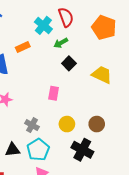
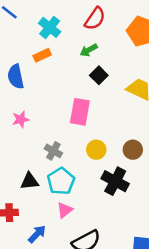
red semicircle: (66, 17) -> (95, 19), turned 54
cyan cross: (43, 25) -> (50, 27), moved
pink rectangle: (54, 93) -> (80, 112), size x1.5

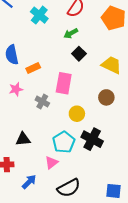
orange rectangle: (42, 55) -> (33, 68), moved
brown circle: (133, 150) -> (106, 97), moved
gray cross: (53, 151) -> (42, 101), moved
cyan pentagon: (61, 181) -> (64, 142), moved

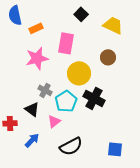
pink star: (16, 89) -> (37, 58), moved, size x1.6
gray cross: (42, 101) -> (45, 90), moved
yellow circle: (77, 114) -> (79, 73), size x1.5
black triangle: (23, 139) -> (32, 109), moved, turned 42

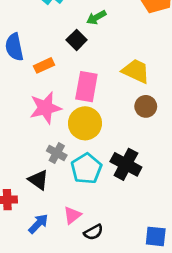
black square: (81, 14) -> (77, 40), moved
yellow trapezoid: (113, 25) -> (136, 71), moved
yellow circle: (79, 73) -> (85, 123), moved
pink triangle: (54, 121) -> (72, 215), moved
black semicircle: (71, 146) -> (93, 232), size x0.6

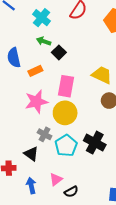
green arrow: (96, 17) -> (44, 41), moved, turned 48
blue arrow: (38, 224) -> (31, 186), turned -56

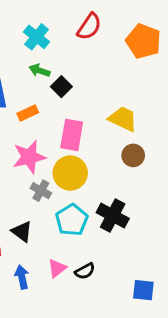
gray cross: (45, 134) -> (41, 191), moved
black semicircle: (71, 192) -> (85, 271), moved

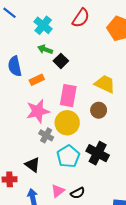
brown circle: (133, 155) -> (99, 110), moved

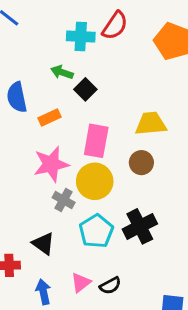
cyan cross: (43, 25) -> (81, 36), moved, turned -36
yellow trapezoid: (105, 84) -> (151, 124), turned -30
black cross: (98, 153) -> (140, 226), turned 35

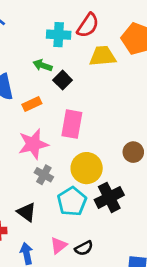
yellow trapezoid: (151, 124) -> (103, 56), moved
brown circle: (141, 163) -> (133, 152), moved
yellow circle: (95, 181) -> (87, 168), moved

